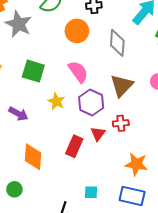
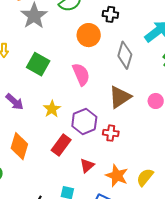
yellow star: (56, 101) -> (52, 109), moved
purple hexagon: (91, 102) -> (84, 121), moved
red triangle: (98, 134) -> (87, 166), moved

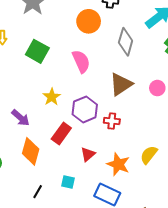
purple arrow: (15, 102) -> (21, 118), moved
orange diamond: (19, 146) -> (31, 151), moved
yellow semicircle: (145, 177) -> (149, 155), moved

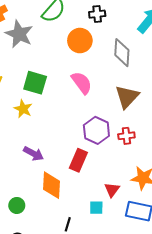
yellow star: (52, 97) -> (23, 109), moved
red triangle: (88, 154) -> (112, 190), moved

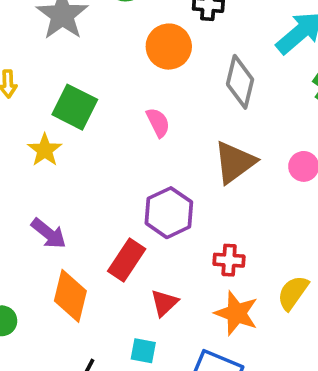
pink semicircle: (82, 83) -> (158, 123), size x0.7
red cross: (126, 136) -> (229, 260), moved
red triangle: (112, 190) -> (164, 303), moved

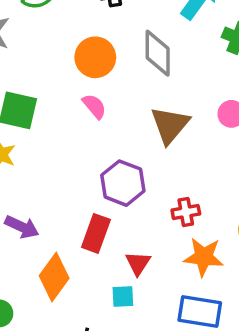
orange circle: (169, 47) -> (95, 57), moved
orange diamond: (70, 296) -> (54, 277), turned 36
cyan square: (143, 351) -> (123, 296), moved

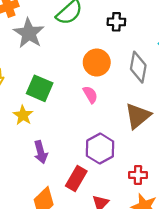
purple arrow: (22, 227) -> (41, 152), moved, turned 40

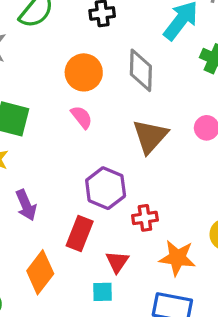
red cross: (138, 175) -> (145, 218), moved

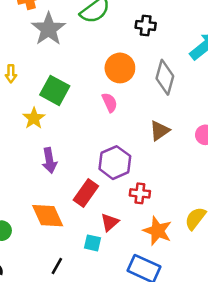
brown triangle: (150, 136) -> (160, 131), size x0.7
orange diamond: (40, 272) -> (48, 216), turned -76

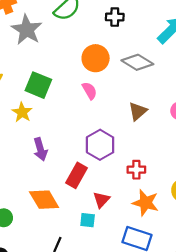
gray diamond: (165, 77) -> (137, 62), turned -68
red cross: (140, 193) -> (136, 170), moved

